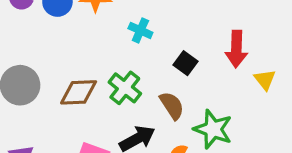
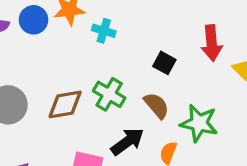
cyan cross: (140, 30) -> (104, 31), moved

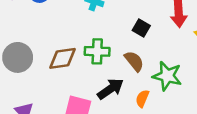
green cross: (109, 94) -> (97, 51), turned -30

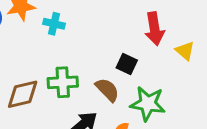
black square: (141, 28) -> (127, 64), moved

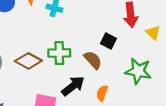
brown diamond: (23, 94) -> (28, 61), turned 40
green star: (148, 104) -> (138, 71), moved

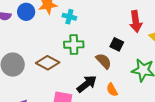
green cross: (59, 53) -> (74, 45), moved
orange semicircle: (102, 93) -> (112, 90), turned -48

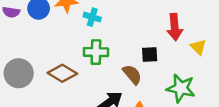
black square: (117, 44) -> (150, 55), turned -32

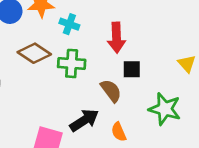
red arrow: (175, 27) -> (116, 38), moved
brown diamond: (62, 73) -> (34, 53), moved

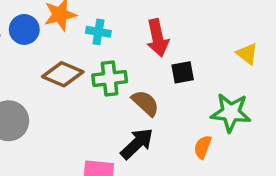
brown semicircle: (111, 91) -> (145, 103), moved
orange semicircle: (119, 132) -> (203, 147), moved, turned 54

